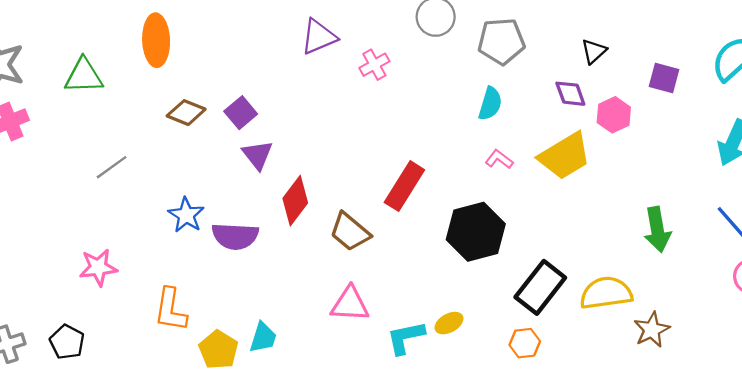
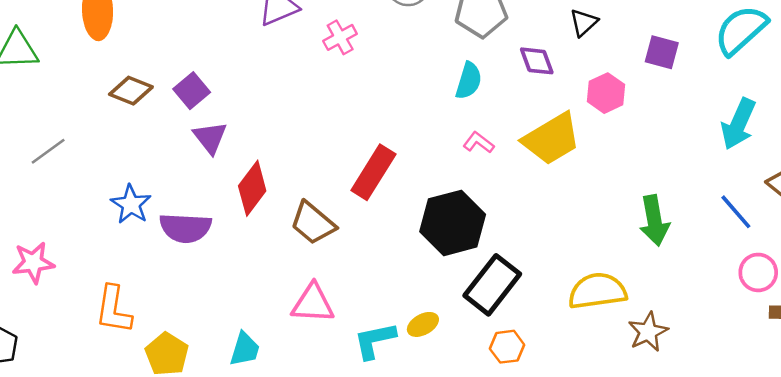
purple diamond: (570, 94) -> (537, 61), moved
black rectangle: (540, 287) -> (492, 285), moved
cyan trapezoid: (263, 338) -> (245, 349), moved

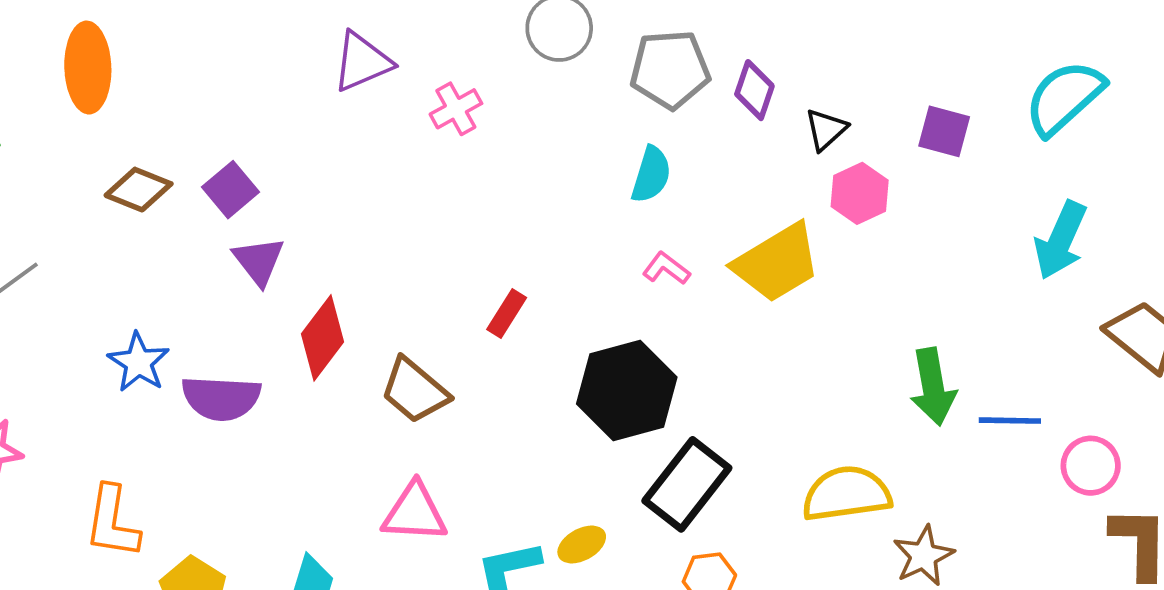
black triangle: (584, 23) -> (826, 129), moved
purple diamond: (537, 61) -> (754, 90), moved, turned 39
red rectangle: (373, 172) -> (507, 314), size x0.6
blue line: (736, 212) -> (1010, 421), moved, turned -48

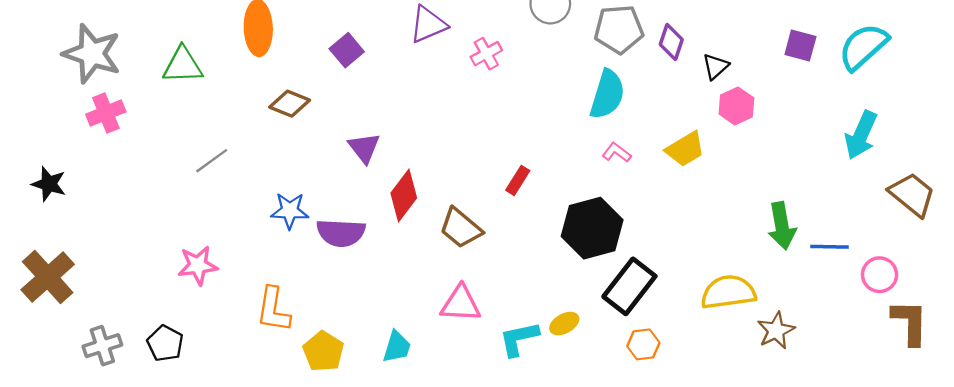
purple square: (944, 131) -> (800, 45), moved
cyan semicircle: (651, 175) -> (607, 94), size x1.4
purple square: (231, 190) -> (347, 50), moved
yellow trapezoid: (777, 263) -> (685, 149), size x0.7
blue star: (139, 362) -> (290, 211), turned -30

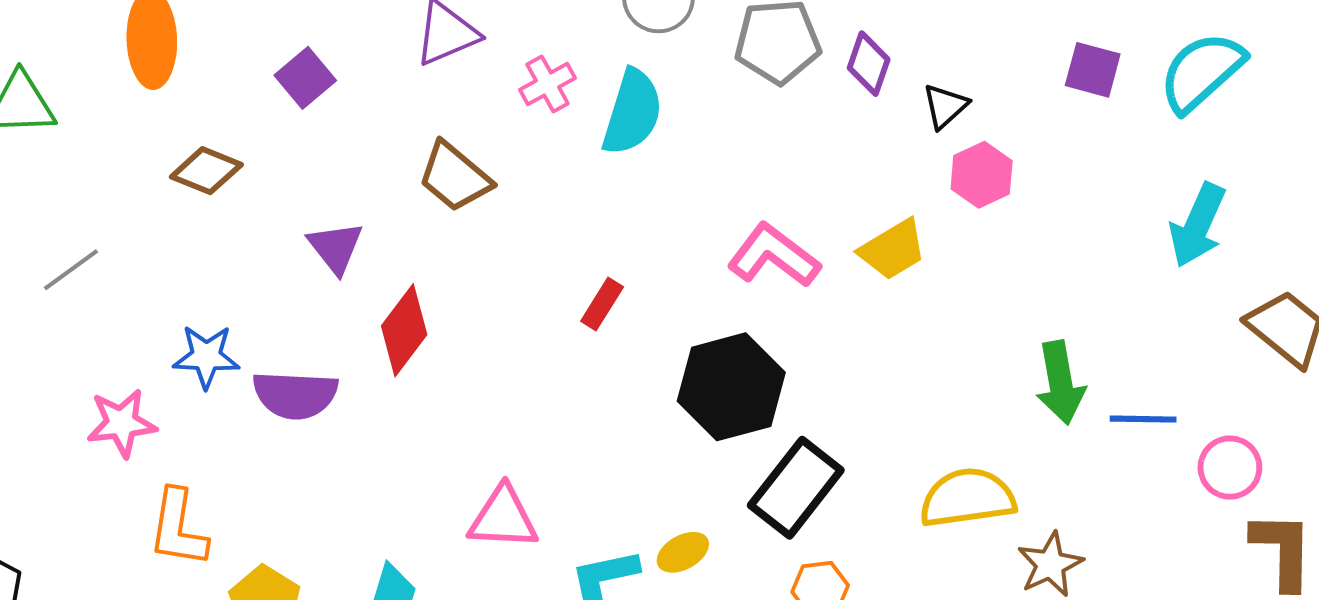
cyan semicircle: (607, 94) -> (632, 112), moved
pink L-shape: (617, 153) -> (774, 256), size x1.8
brown trapezoid: (461, 228) -> (455, 177), moved
pink star: (198, 265) -> (122, 423), moved

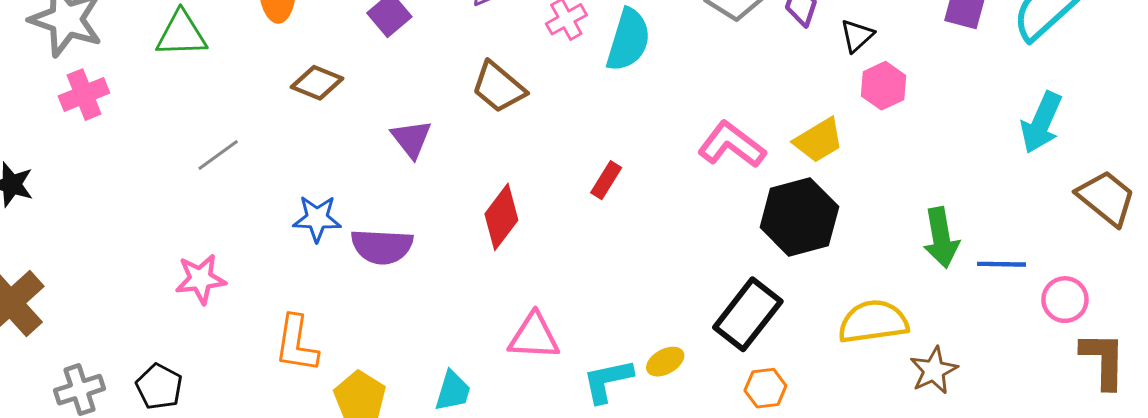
red diamond: (404, 330) -> (501, 217), moved
black hexagon: (731, 387) -> (799, 217), moved
pink star: (122, 423) -> (200, 279), moved

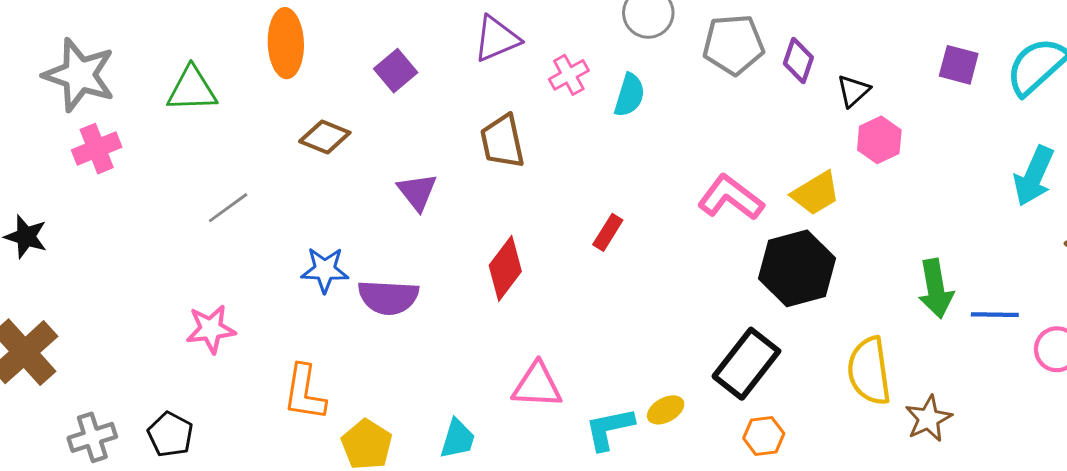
cyan semicircle: (628, 40) -> (629, 95), size x0.7
brown trapezoid: (498, 87) -> (502, 141), turned 38
yellow semicircle: (873, 322) -> (869, 371), turned -90

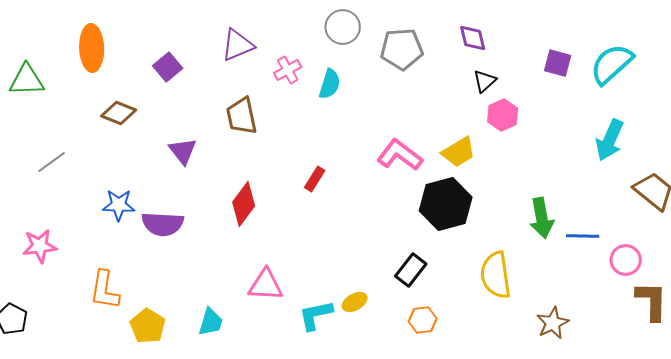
purple diamond: (798, 60) -> (473, 38), moved, turned -32
black rectangle: (746, 364) -> (411, 270), size x0.7
brown star: (928, 419) -> (553, 323), moved

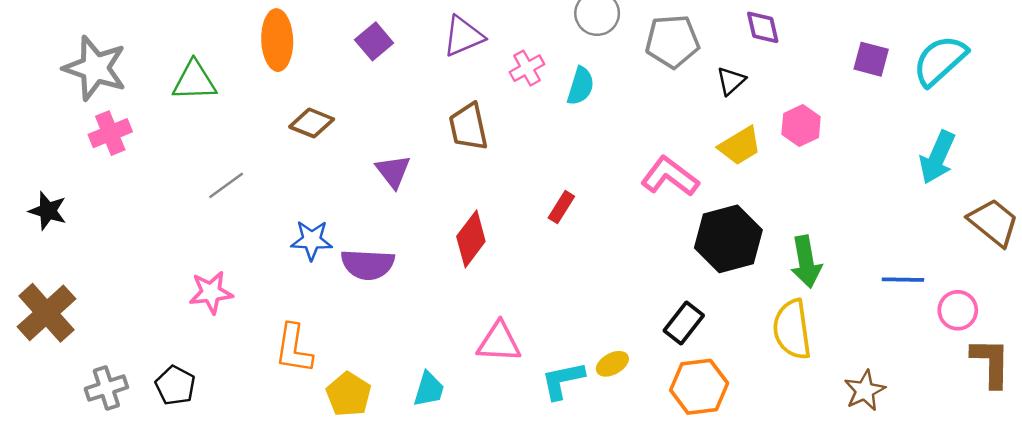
purple square: (168, 67) -> (374, 41), moved
black triangle: (485, 81) -> (731, 81), moved
yellow trapezoid: (459, 152) -> (740, 146), moved
green arrow: (542, 218) -> (806, 262), moved
orange hexagon: (423, 320) -> (699, 387), size x1.6

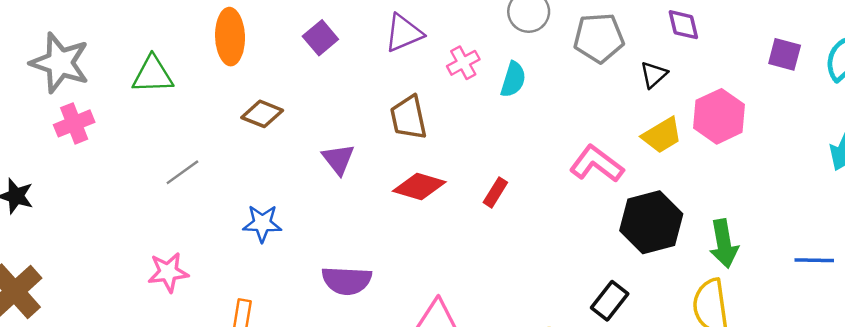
pink hexagon: (801, 125) -> (719, 116), size x1.4
red diamond: (471, 239) -> (419, 187), moved, turned 69
purple semicircle: (368, 264) -> (347, 281), moved

